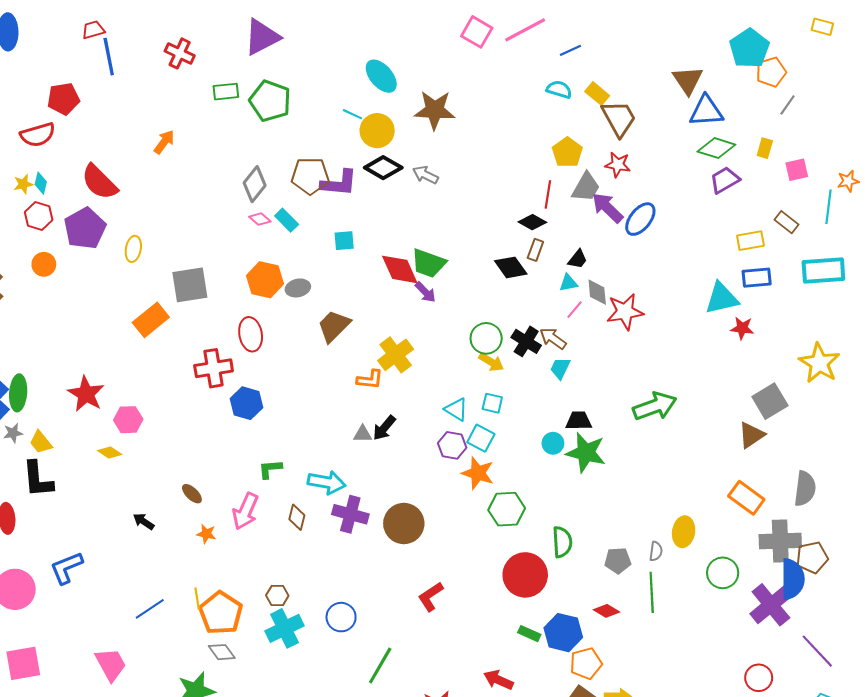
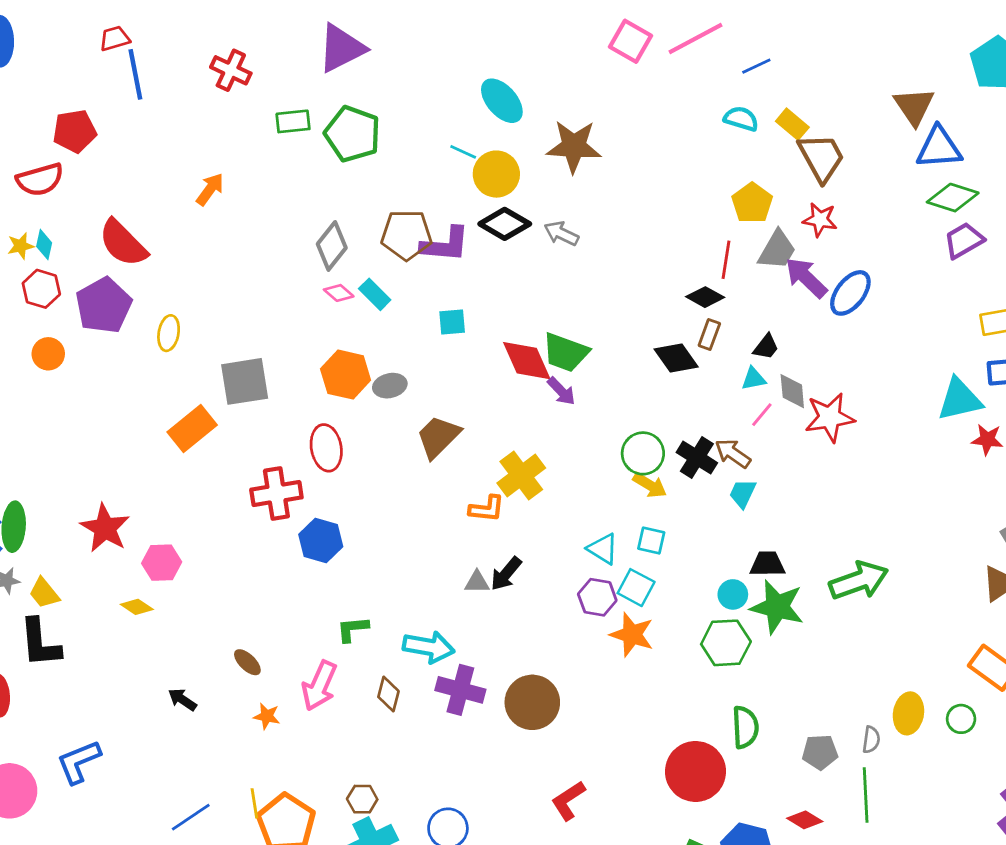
green arrow: (655, 406) -> (859, 581), moved
green hexagon: (507, 509) -> (726, 643), moved
green circle: (723, 573) -> (961, 719), moved, size x0.7

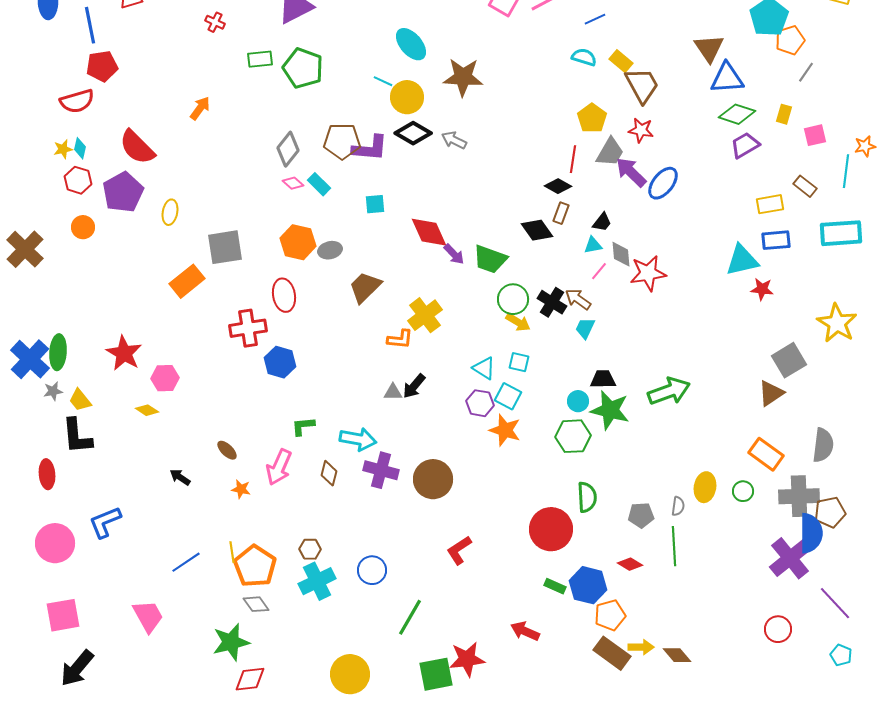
red cross: (231, 70) -> (215, 22), size x0.7
blue line: (135, 74) -> (90, 25), moved
green trapezoid: (565, 352) -> (490, 259), moved

